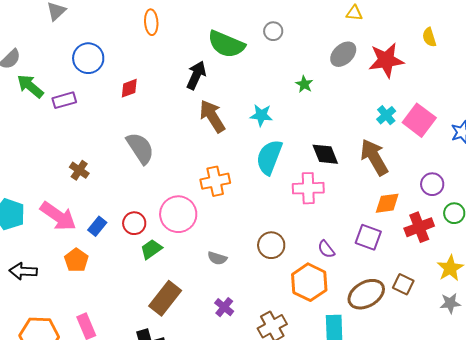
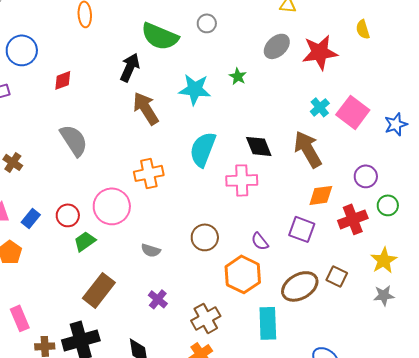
cyan star: (261, 115) -> (195, 89), moved, size x1.4

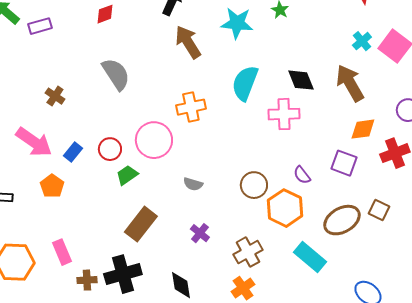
brown circle: (205, 237) -> (254, 185), moved
cyan rectangle: (268, 323) -> (310, 257), turned -48

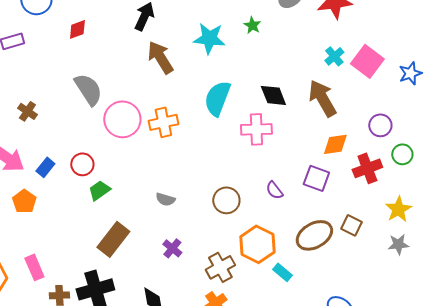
pink circle: (154, 140) -> (122, 119), moved
orange hexagon: (285, 208) -> (257, 244), moved
cyan rectangle: (310, 257) -> (282, 272), size x0.6

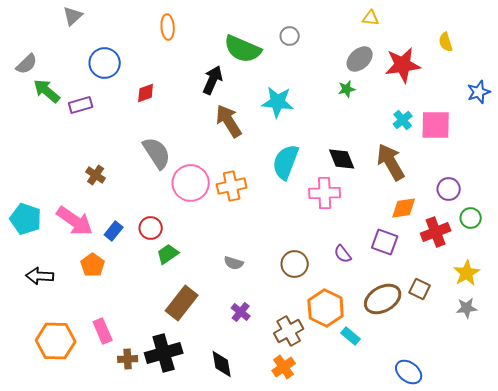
green star: (252, 25) -> (347, 89), moved, turned 30
pink square: (367, 61) -> (436, 125), turned -36
blue star: (410, 73) -> (479, 92), moved

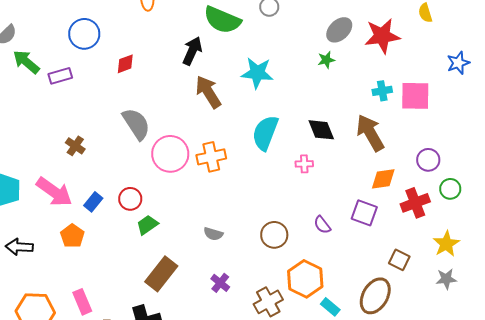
cyan cross: (403, 120) -> (382, 91), turned 30
pink cross: (325, 193) -> (304, 164), size x0.6
brown ellipse: (383, 299) -> (375, 296), moved, turned -30

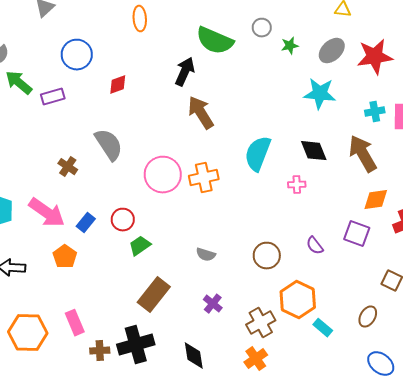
green star: (326, 60) -> (290, 46), moved
cyan star: (257, 73) -> (320, 94), moved
gray semicircle: (136, 124) -> (109, 145), moved
brown ellipse: (375, 296) -> (368, 317), size x0.6

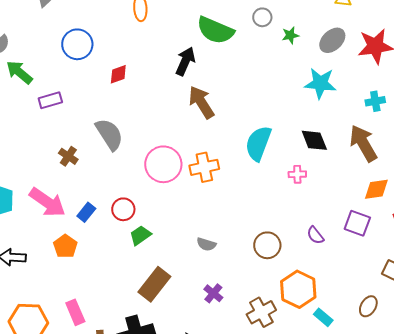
purple rectangle: (53, 97) -> (50, 100), moved

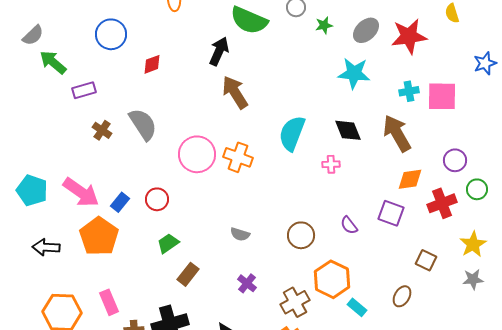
brown cross: (68, 156) -> (102, 130), moved
orange cross: (204, 167) -> (238, 157), turned 32
green trapezoid: (140, 235) -> (168, 243), moved
orange pentagon: (65, 246) -> (99, 236), size x1.6
brown rectangle: (154, 284) -> (188, 274), size x0.7

